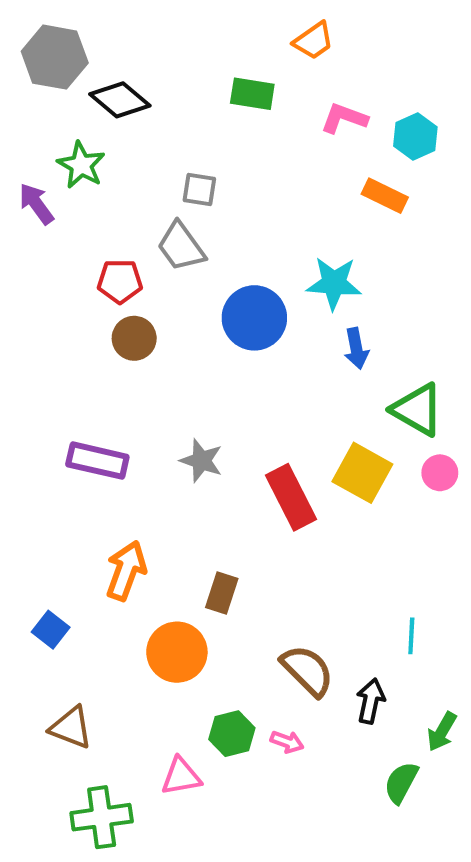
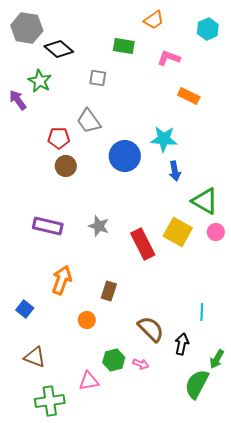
cyan hexagon: (415, 137) -> (208, 29), moved
gray square: (199, 190) -> (98, 78), moved
orange circle: (177, 652) -> (87, 320), size x0.6
green semicircle: (401, 783) -> (197, 384), size x1.4

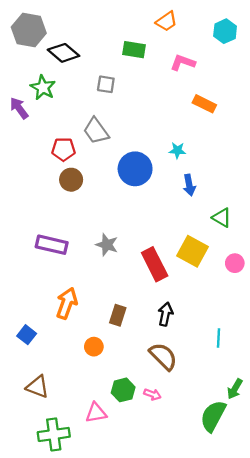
cyan star: (164, 139) -> (177, 150), size x0.6
green triangle: (205, 201) -> (222, 218), size x0.7
pink circle: (216, 232) -> (235, 263), moved
black arrow: (182, 344) -> (165, 314), moved

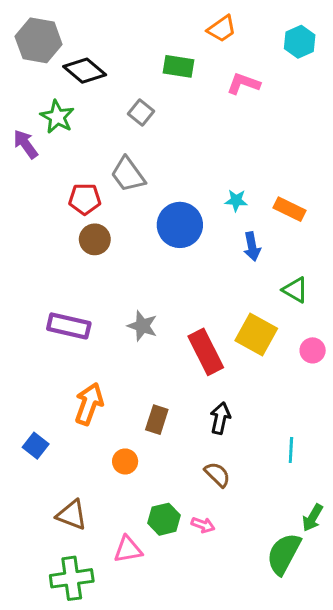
gray square: (106, 84) -> (141, 112), turned 30
orange rectangle: (204, 104) -> (289, 209), moved
brown semicircle: (163, 356) -> (217, 474), size x0.7
brown triangle: (37, 387) -> (72, 515), moved

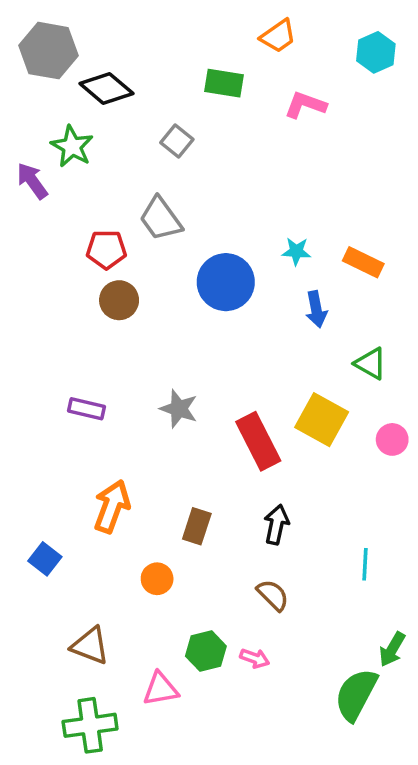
purple rectangle: (69, 326) -> (86, 409), size x0.7

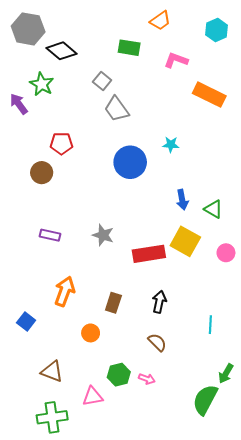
gray trapezoid: (161, 219) -> (117, 109), moved
orange rectangle: (363, 262) -> (209, 95), moved, size x1.4
brown circle: (119, 300) -> (42, 173), moved
blue arrow: (316, 309) -> (182, 200), moved
red rectangle: (258, 441) -> (149, 254), turned -72

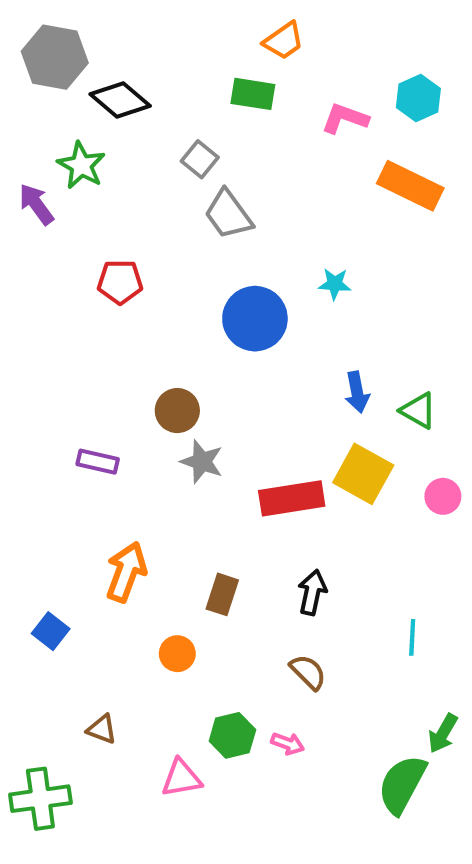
orange trapezoid: (160, 21) -> (284, 41), moved
cyan hexagon: (217, 30) -> (418, 98), moved
brown circle: (42, 173) -> (177, 411), moved
brown triangle: (52, 371) -> (102, 729), size x0.7
green cross: (52, 417) -> (40, 799), moved

